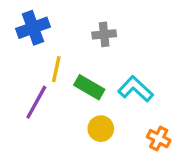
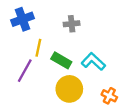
yellow circle: (101, 129) -> (69, 89), size x1.5

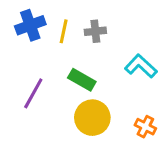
yellow line: (38, 48) -> (64, 31), moved
cyan L-shape: (93, 61) -> (141, 66), moved

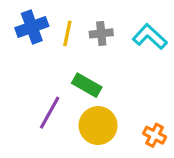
cyan L-shape: (141, 66) -> (150, 37), moved
purple line: (33, 93) -> (50, 113), moved

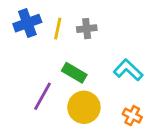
cyan L-shape: (150, 37) -> (128, 70), moved

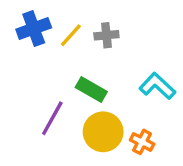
yellow line: (58, 29) -> (71, 35), turned 30
orange cross: (132, 116) -> (142, 142), moved

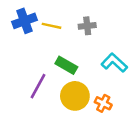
yellow line: (71, 35) -> (52, 26), turned 60
gray cross: (106, 35) -> (87, 26), moved

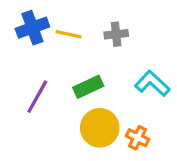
green rectangle: (66, 65) -> (88, 87), turned -55
purple line: (38, 86) -> (37, 97), moved

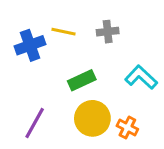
blue cross: (32, 28) -> (30, 45), moved
purple line: (37, 97) -> (35, 123), moved

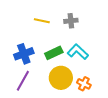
blue cross: (30, 45) -> (24, 54), moved
cyan L-shape: (141, 77) -> (78, 52), moved

